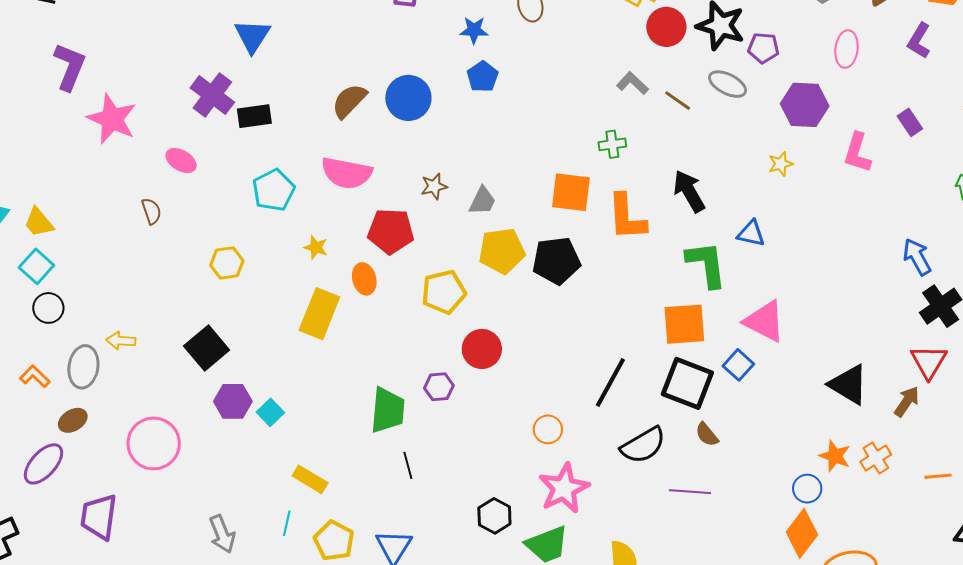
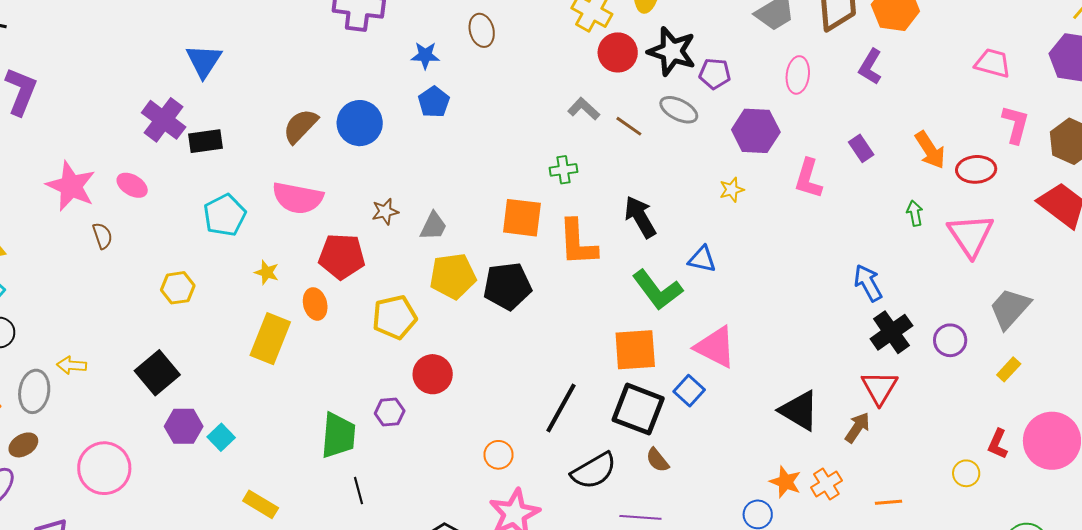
pink star: (112, 119) -> (71, 186), moved
green L-shape: (706, 264) -> (657, 290), turned 150

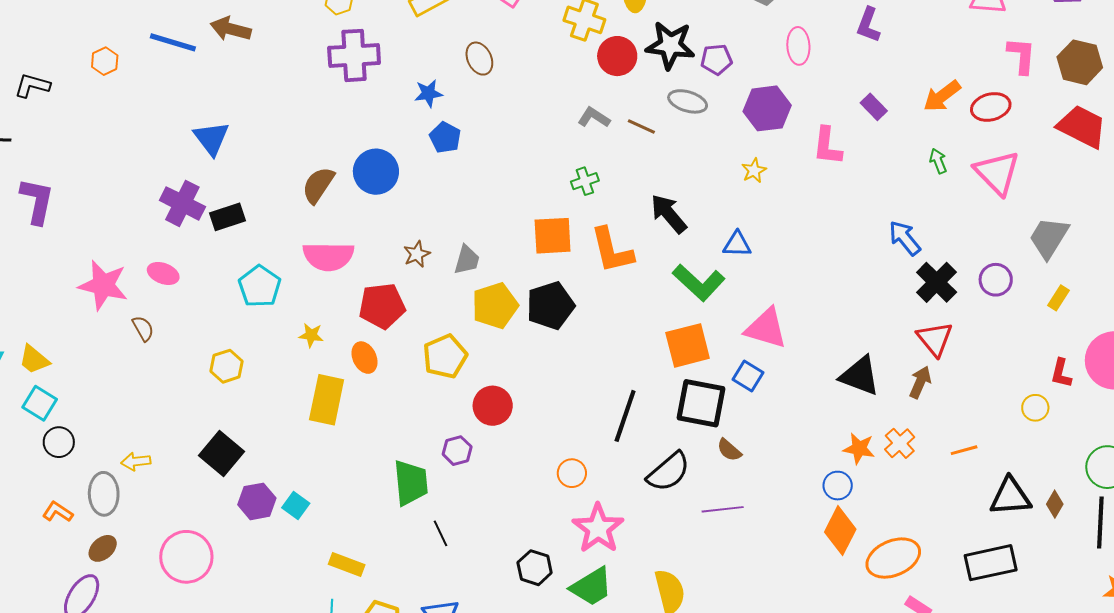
orange arrow: (930, 150) -> (942, 96), turned 96

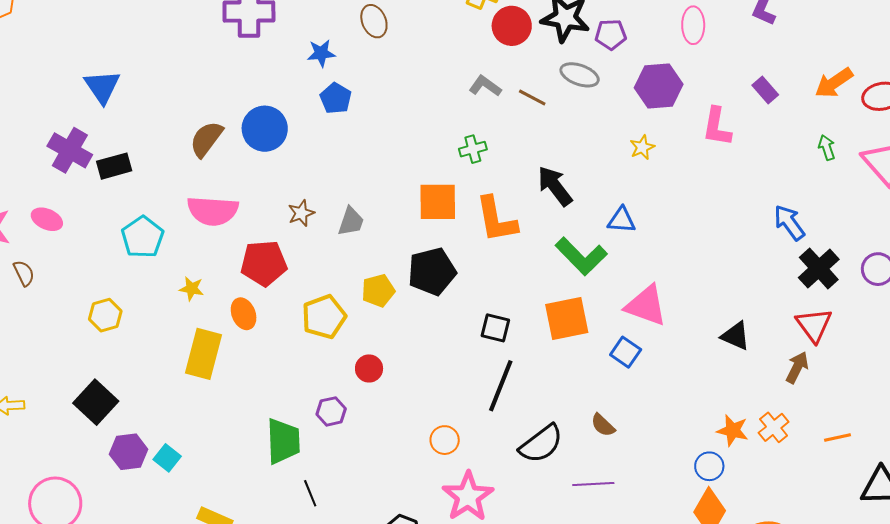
yellow pentagon: (495, 306) -> (378, 291), moved, size x0.7
black triangle: (860, 376) -> (736, 336), moved, size x0.7
black square: (701, 403) -> (495, 328), moved, size x0.6
red circle: (493, 406) -> (369, 368), size x0.7

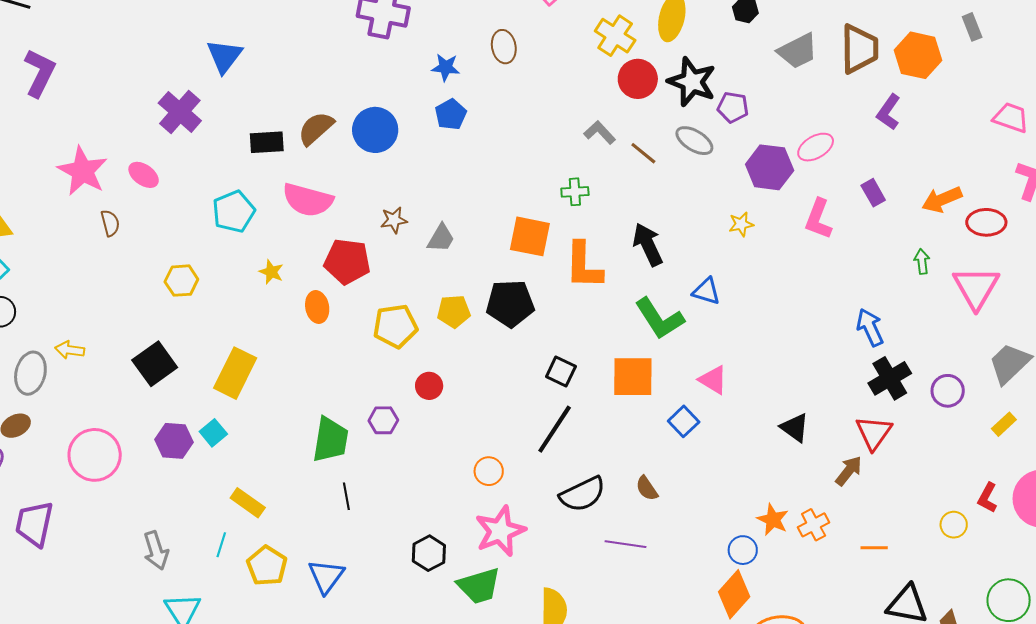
pink ellipse: (693, 25) -> (816, 147), moved, turned 48
black rectangle: (114, 166) -> (267, 142), moved
pink triangle: (646, 306) -> (713, 380), size x0.7
yellow rectangle: (203, 354) -> (235, 373), moved
purple hexagon: (129, 452) -> (174, 441), moved

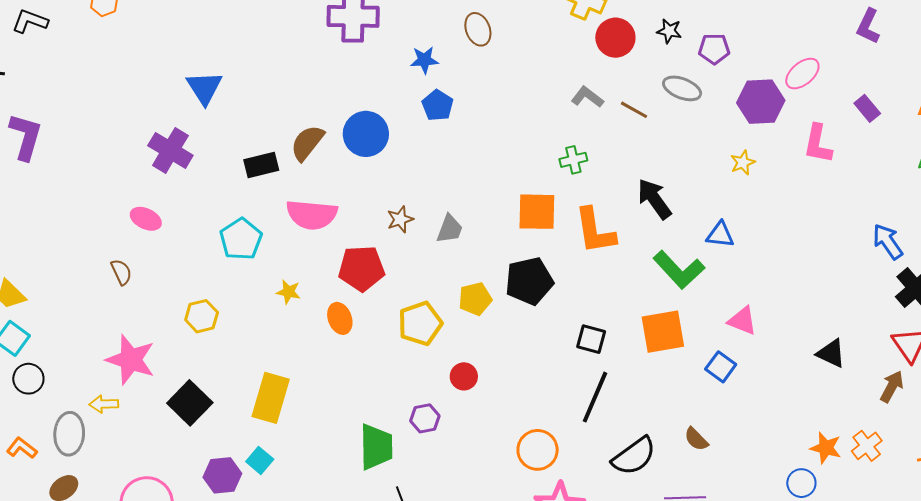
black star: (692, 82) -> (669, 31), size x0.5
pink star: (83, 171) -> (131, 360), moved
orange circle: (489, 471) -> (538, 450), size x1.4

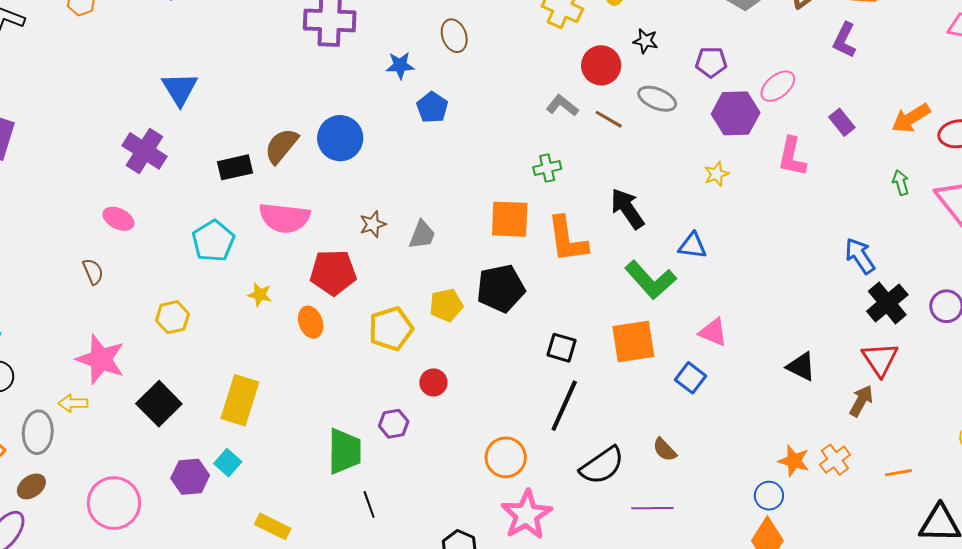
red circle: (615, 38) -> (601, 65), moved
purple pentagon: (714, 49) -> (711, 62), moved
blue pentagon: (438, 105) -> (432, 107), moved

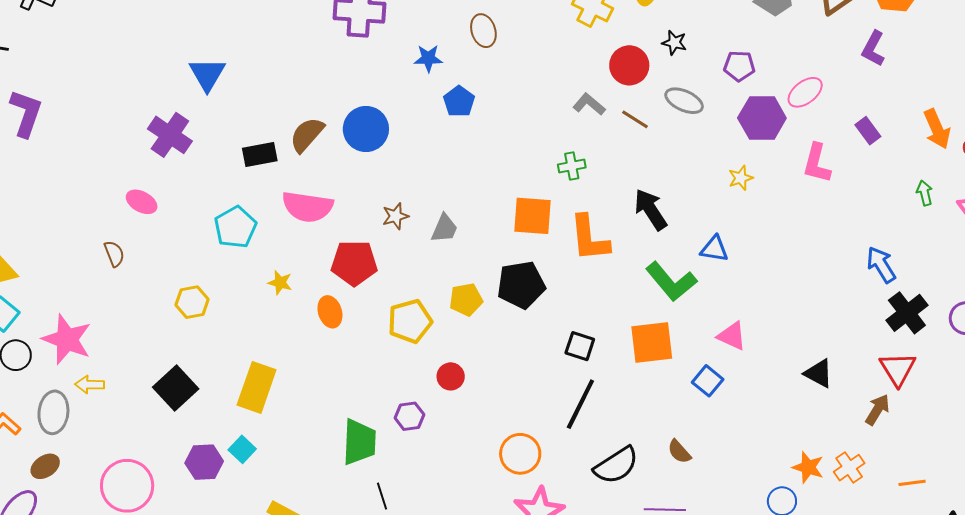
orange arrow: (911, 118) -> (937, 129), turned -84
pink star: (101, 359) -> (67, 339), moved

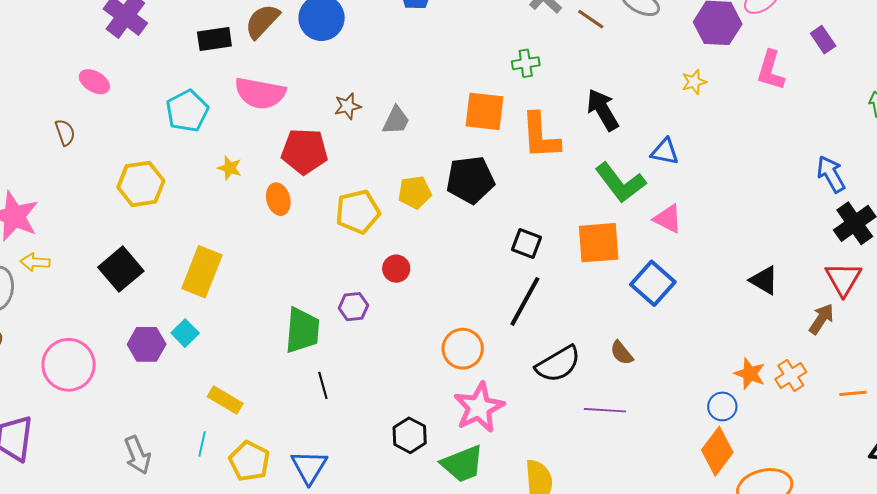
yellow hexagon: (192, 302) -> (141, 184), size x1.4
pink triangle: (732, 336) -> (668, 219), moved
blue square: (708, 381) -> (653, 283), size x1.4

